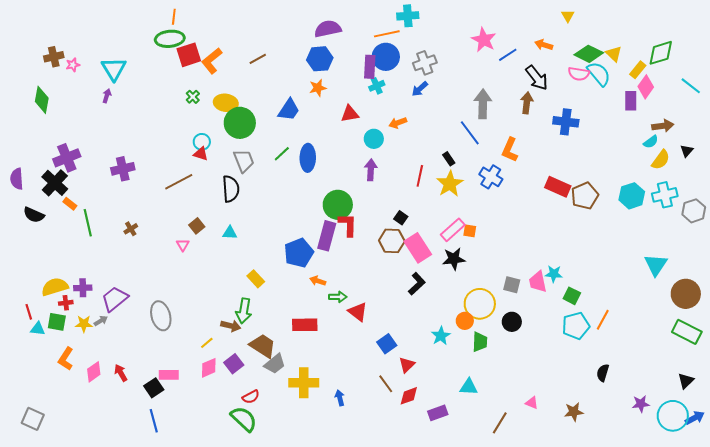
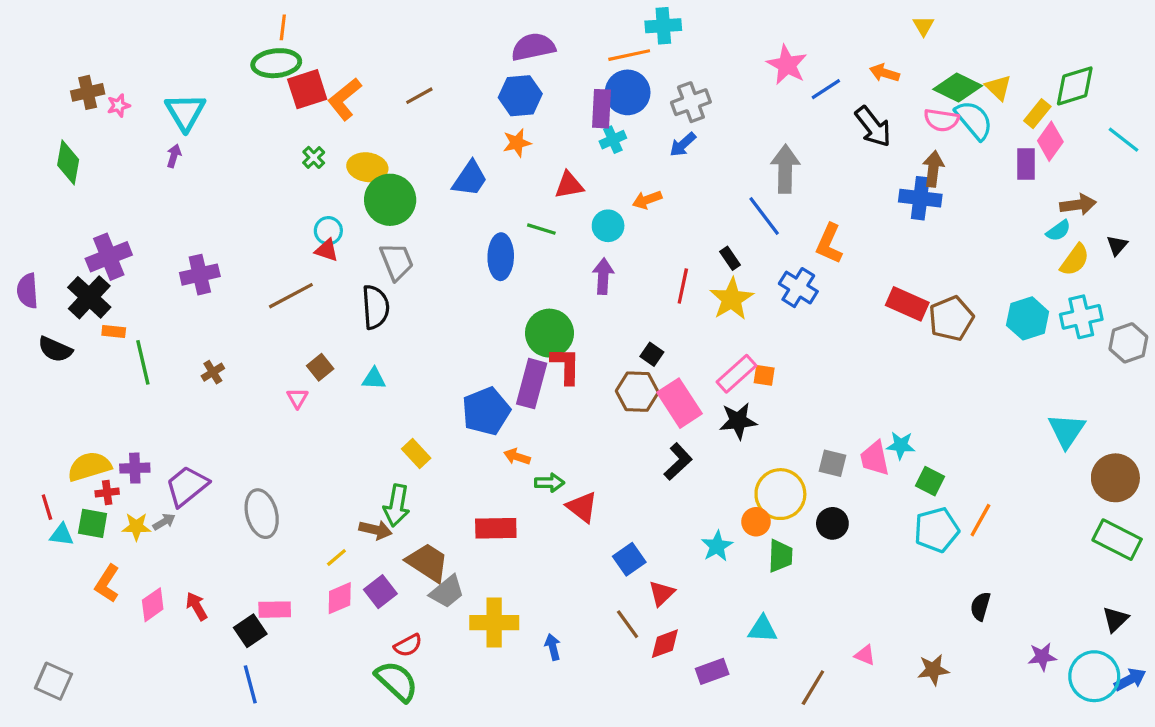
brown arrow: (527, 103) -> (933, 169), moved
green line: (282, 154) -> (541, 229), moved, turned 60
orange rectangle: (70, 204) -> (114, 331), turned -32

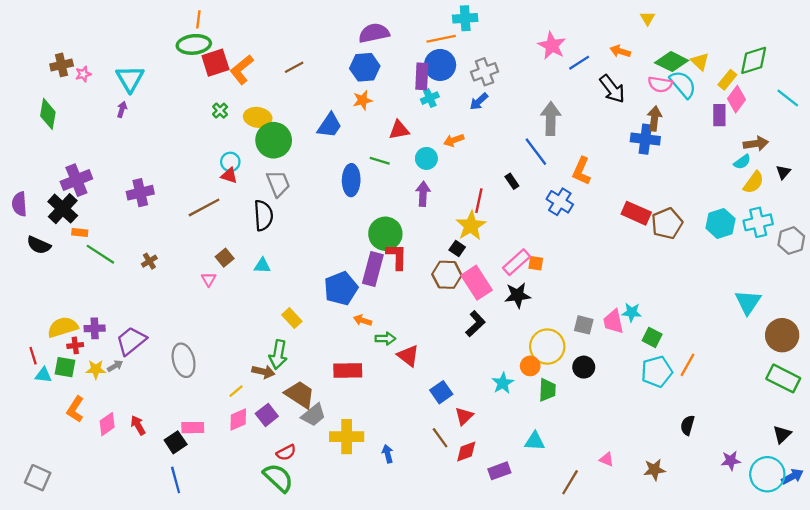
yellow star: (732, 299) -> (471, 226), moved
green line: (143, 362) -> (100, 254), turned -44

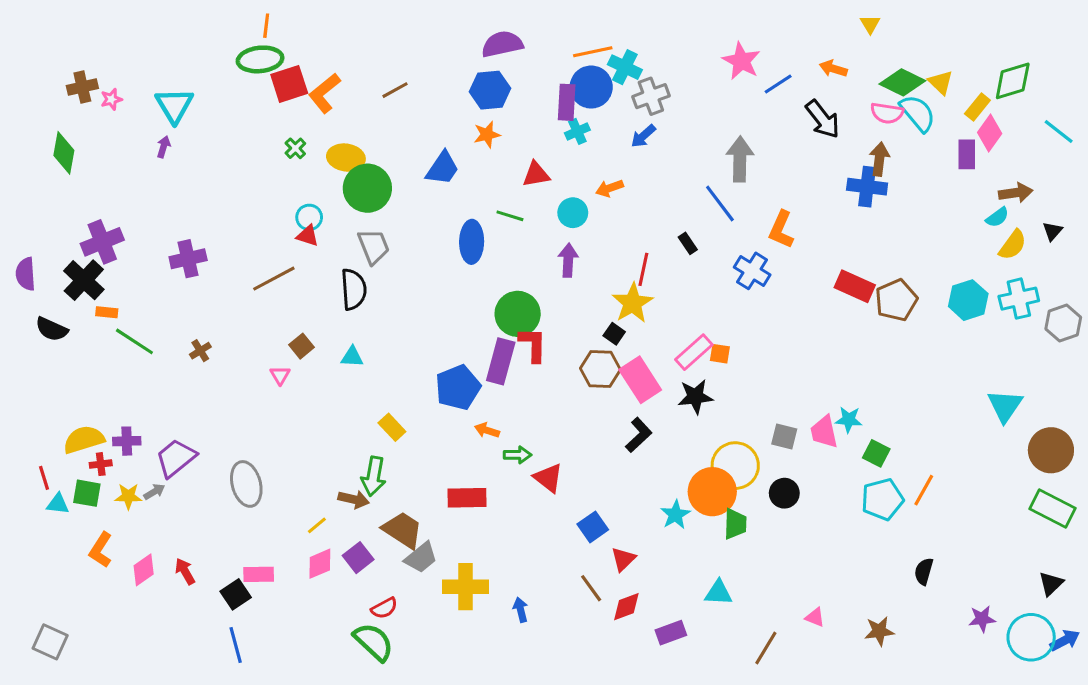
cyan cross: (465, 18) -> (625, 67), moved, turned 30
orange circle: (530, 366) -> (712, 492), size x1.8

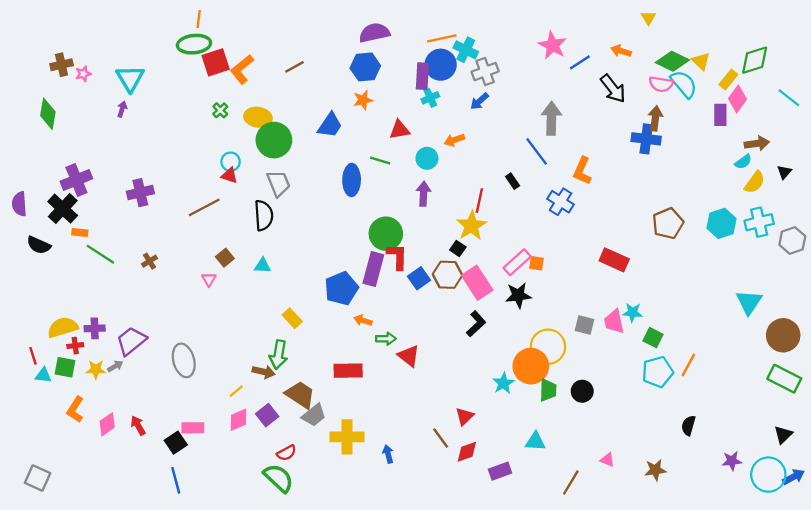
red rectangle: (855, 286) -> (614, 260), moved
black circle: (784, 493) -> (582, 391), moved
blue square: (593, 527) -> (419, 278), moved

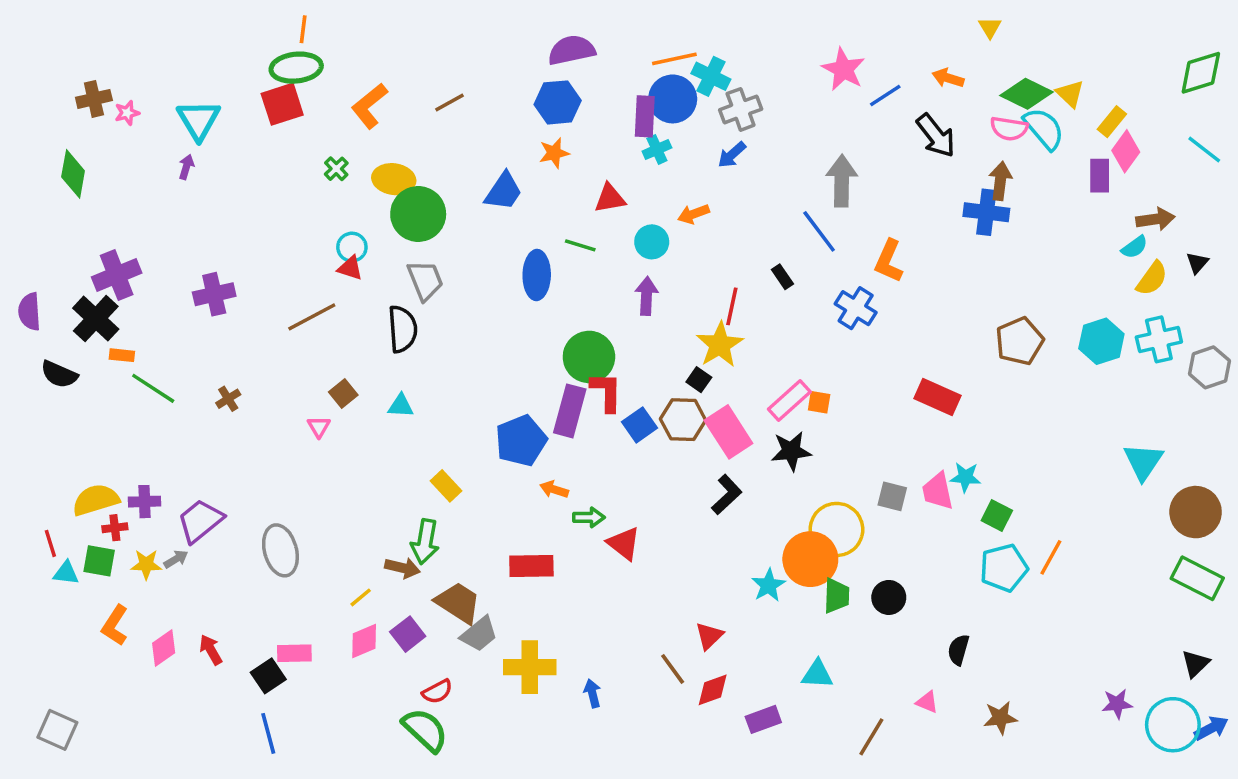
green diamond: (755, 60) -> (1201, 73), moved
red square: (216, 62) -> (282, 104), moved
black semicircle: (688, 425) -> (958, 650), moved

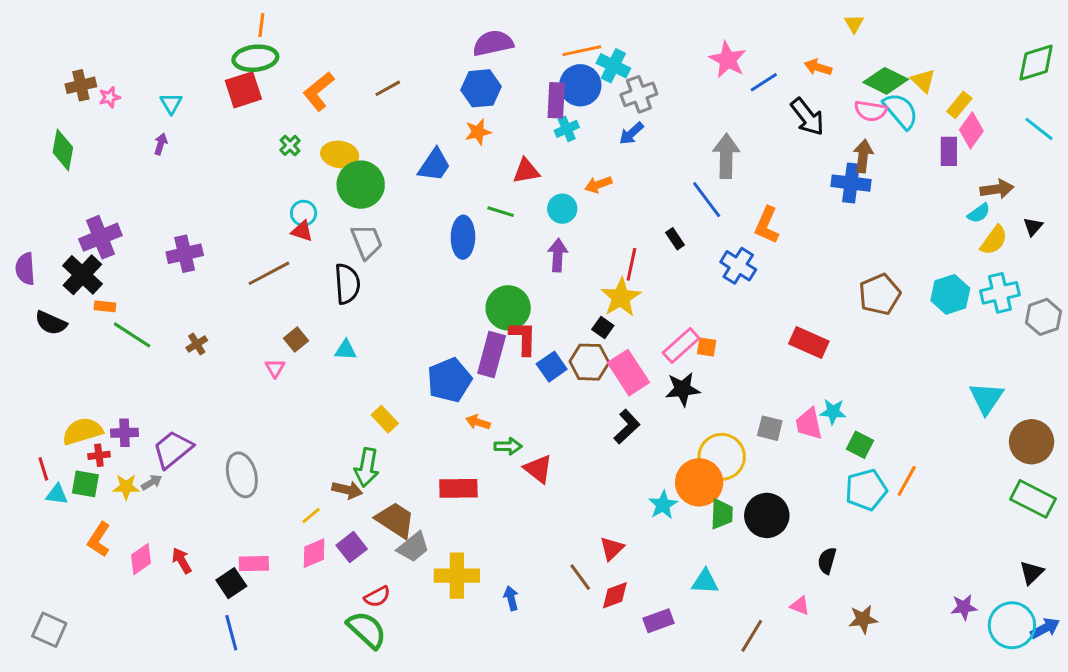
cyan triangle: (199, 120) -> (171, 103), size x0.6
black circle: (889, 597) -> (767, 515), size x1.5

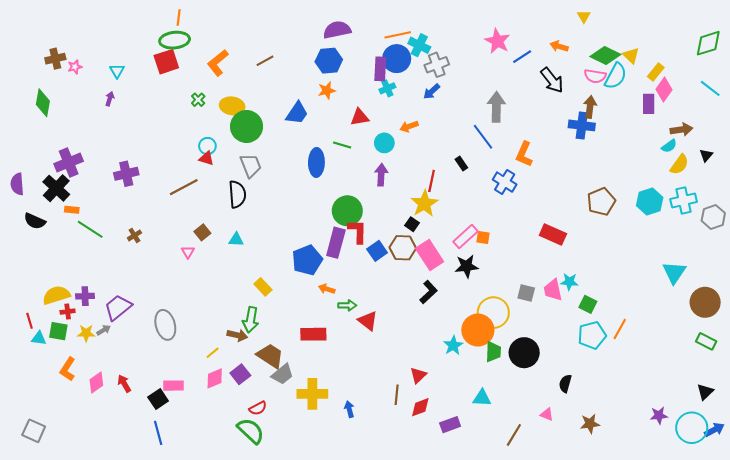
cyan semicircle: (901, 111) -> (616, 76), turned 68
green rectangle: (1033, 499) -> (706, 341), size x0.7
brown line: (580, 577) -> (397, 395), turned 42

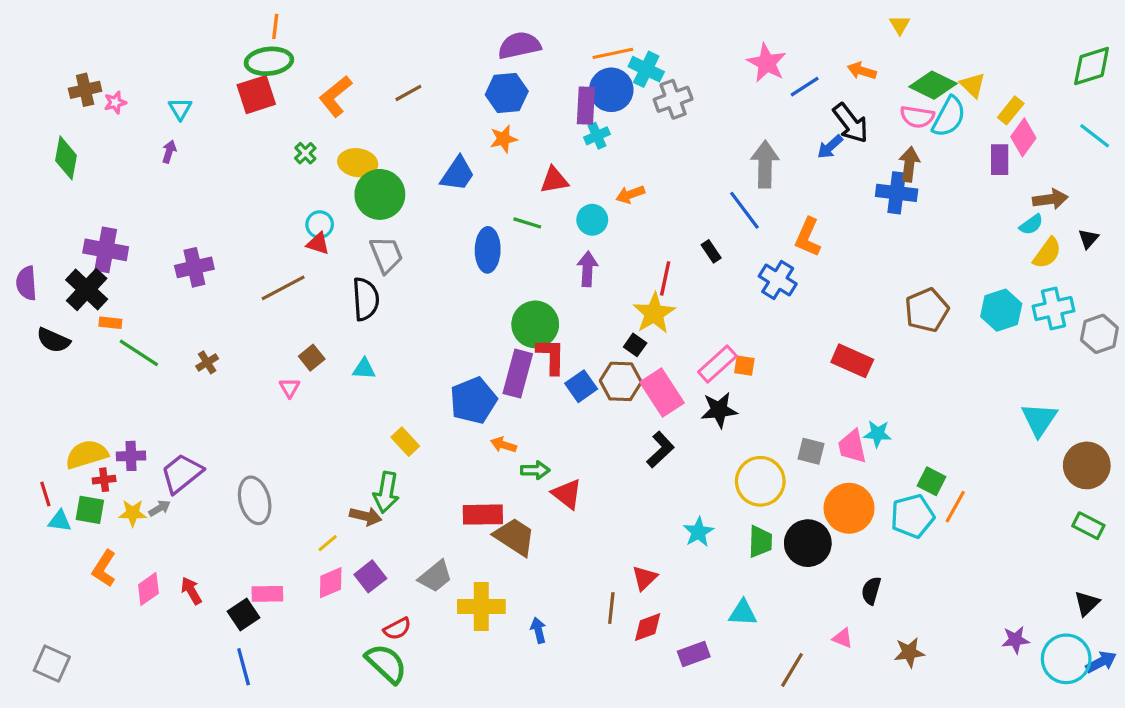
blue arrow: (432, 92) -> (830, 147), moved
purple cross: (69, 162) -> (106, 250), turned 32
green square: (588, 304) -> (931, 481), moved
orange circle: (478, 330) -> (849, 508), moved
brown trapezoid: (270, 356) -> (515, 537), moved

